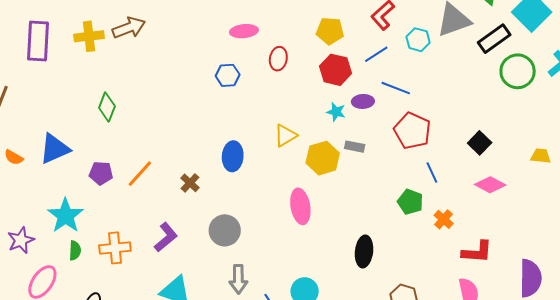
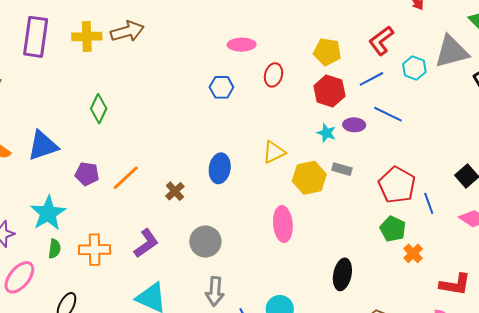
red pentagon: (412, 131) -> (397, 185), moved
blue line: (432, 173) -> (429, 203), moved
orange cross: (444, 219) -> (413, 253), moved

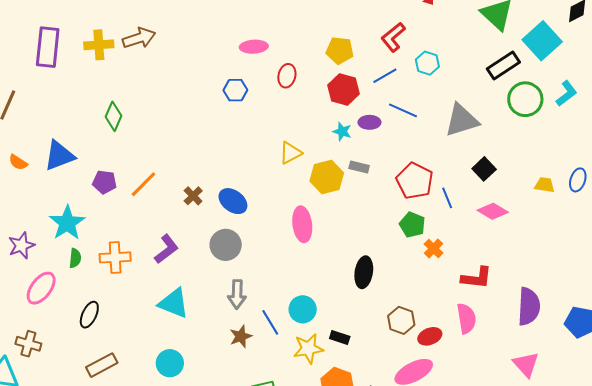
gray triangle: (452, 52) -> (462, 120), moved
blue ellipse: (220, 168) -> (233, 201), moved, turned -60

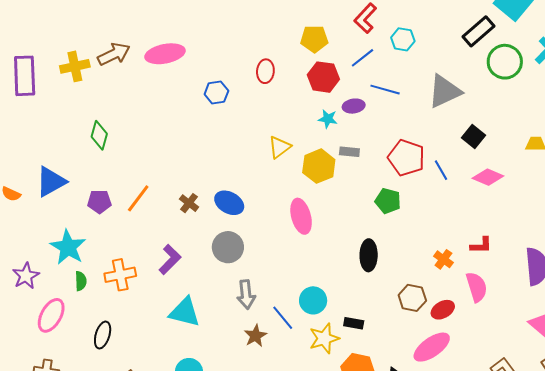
pink ellipse: (254, 47) -> (165, 54), moved, size x1.4
green pentagon: (412, 225) -> (388, 201), moved
orange cross: (434, 248) -> (443, 259), moved
red L-shape: (477, 278) -> (481, 245), size x0.7

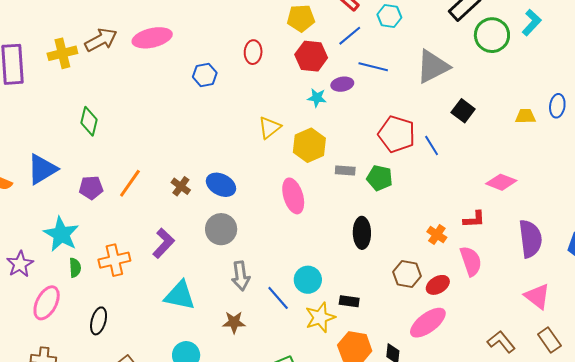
gray rectangle: (349, 152) -> (345, 171), moved
pink diamond: (488, 177) -> (501, 182), moved
brown star: (255, 336) -> (234, 322), moved, turned 30

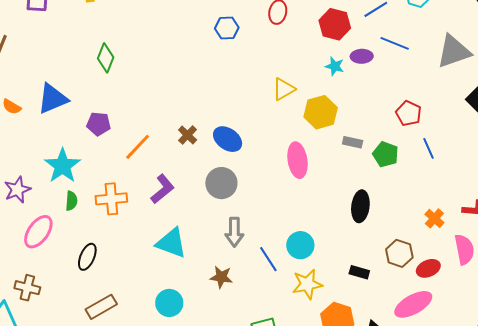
red pentagon: (397, 134) -> (409, 113), size x0.7
blue line: (432, 145) -> (429, 148), moved
orange line: (130, 183) -> (138, 147), moved
black rectangle: (349, 301) -> (359, 272), moved

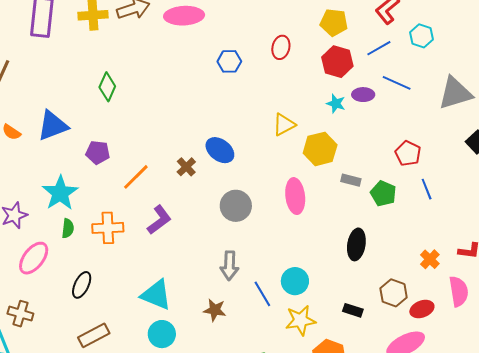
blue ellipse: (228, 139) -> (220, 150), moved
gray circle: (221, 183) -> (236, 206), moved
cyan triangle: (171, 243) -> (156, 295), moved

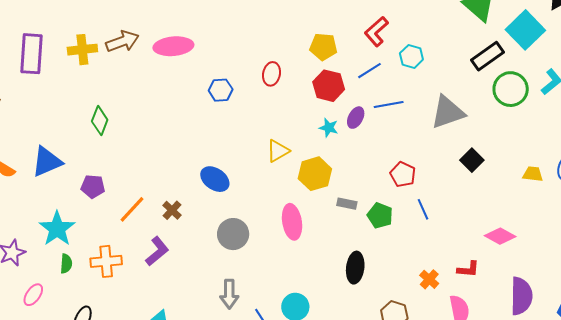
blue line: (397, 83) -> (389, 104), turned -32
purple ellipse: (363, 95) -> (356, 118), turned -60
brown cross: (186, 167) -> (172, 210), moved
pink ellipse: (34, 258) -> (33, 295), size x0.7

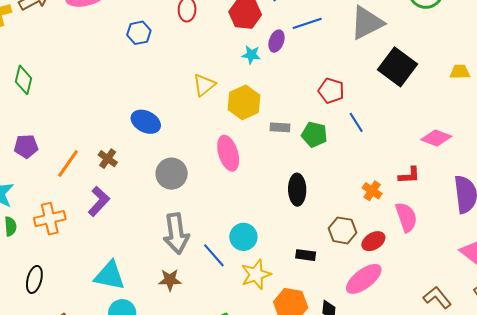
black square: (472, 160) -> (397, 67), size x1.6
gray arrow: (229, 294) -> (176, 234), size x1.4

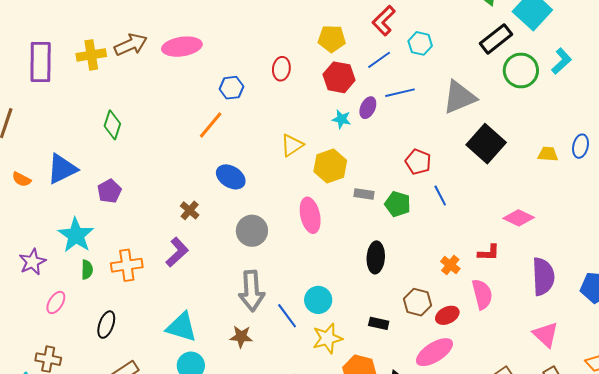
purple pentagon: (26, 146) -> (109, 191), turned -30
orange line: (68, 163) -> (211, 125), moved

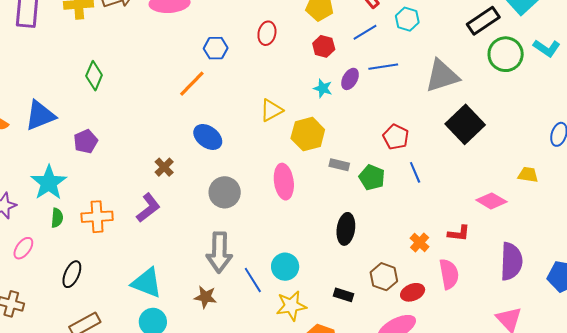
cyan L-shape: (561, 61) -> (547, 48), turned 72
red hexagon: (339, 77) -> (324, 46), size x0.7
yellow trapezoid: (548, 154) -> (528, 175), moved

